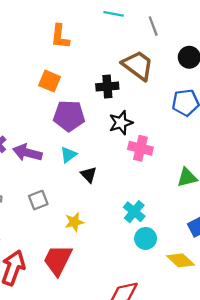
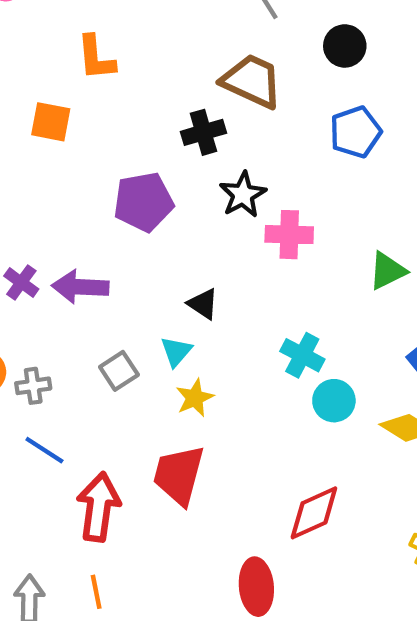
orange square: (50, 81) -> (51, 122), moved
cyan triangle: (68, 155) -> (176, 351), moved

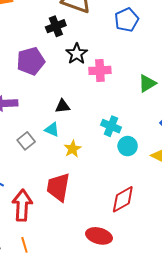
black triangle: (203, 304) -> (63, 106), turned -35
cyan triangle: (176, 351) -> (52, 130), turned -42
yellow star: (195, 398) -> (73, 149), moved
red ellipse: (256, 587) -> (99, 236), turned -65

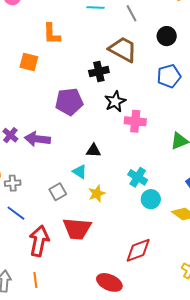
gray square: (26, 141) -> (58, 192), moved
red trapezoid: (58, 187) -> (77, 229), turned -104

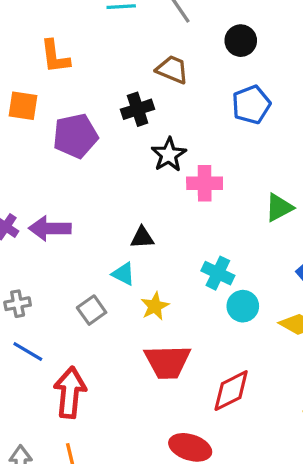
brown trapezoid: (123, 49) -> (172, 69), size x0.7
purple pentagon: (69, 102) -> (75, 136), moved
red trapezoid: (77, 229) -> (168, 362), moved

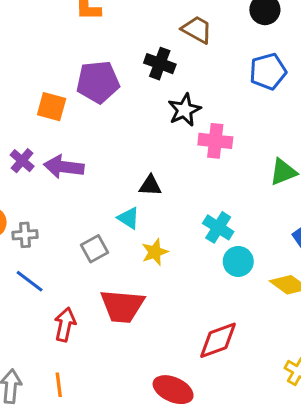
orange square: (23, 106) -> (52, 107), moved
black cross: (138, 109) -> (160, 64), turned 32
red trapezoid: (168, 362) -> (122, 306), moved
red arrow: (70, 392) -> (65, 325), size x0.7

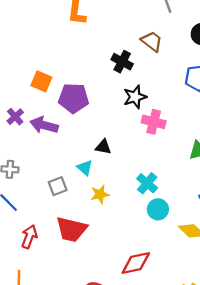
purple pentagon: (98, 82) -> (73, 98), moved

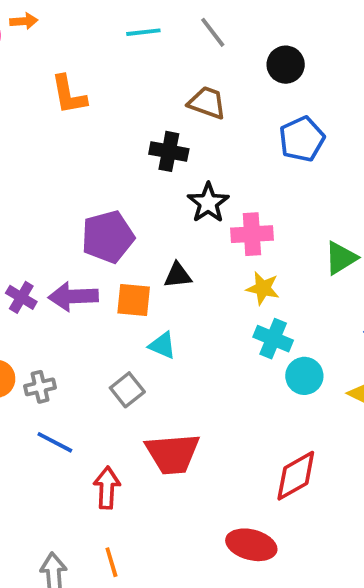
orange square: (41, 81) -> (134, 300), moved
black triangle: (103, 147) -> (178, 275), moved
yellow star: (100, 194) -> (263, 288), moved, turned -30

